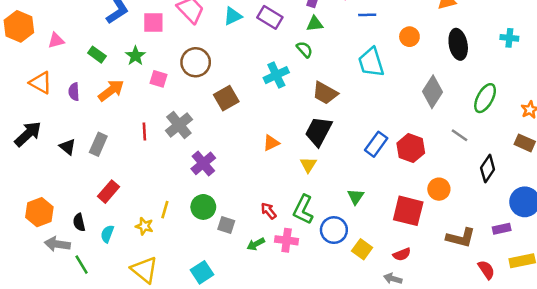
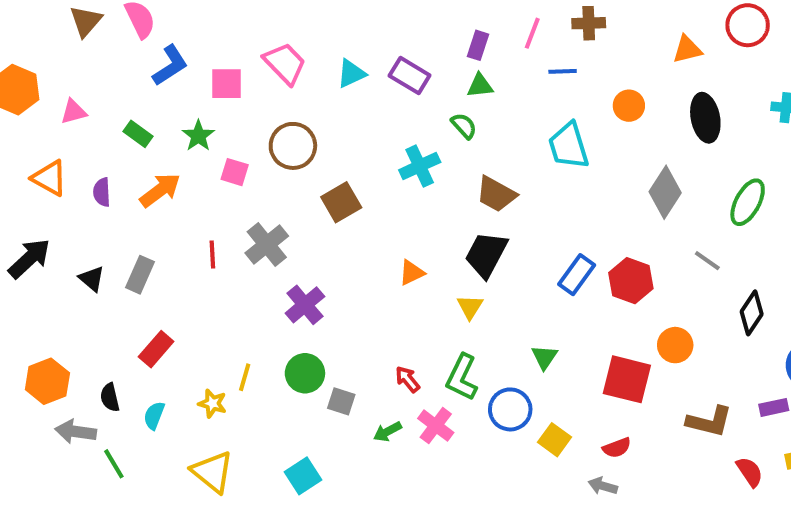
pink cross: (287, 240) -> (436, 426), turned 30

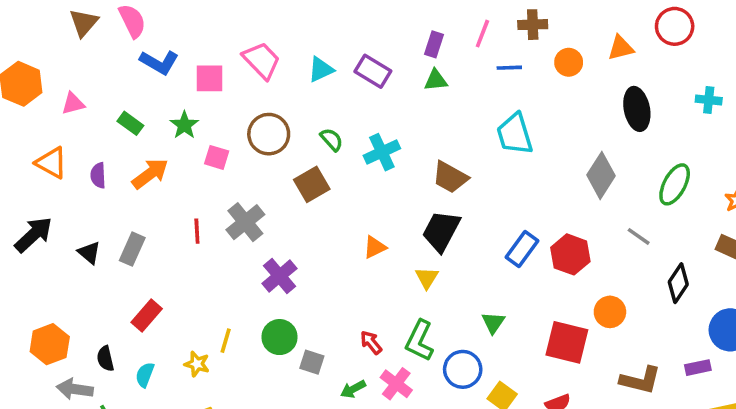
blue L-shape: (170, 65) -> (159, 62), turned 63
orange circle: (629, 106) -> (569, 62), moved
green semicircle: (464, 126) -> (332, 139), moved

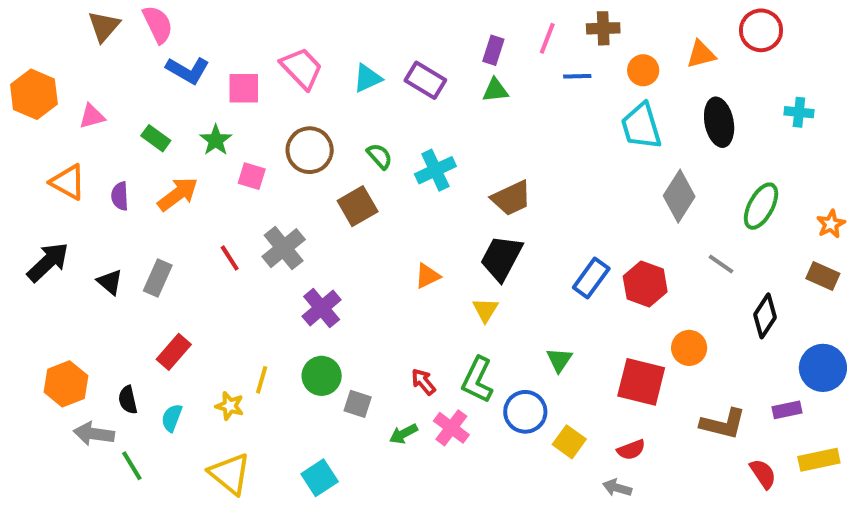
cyan trapezoid: (515, 134) -> (641, 126), moved
brown trapezoid: (450, 177) -> (511, 198), turned -54
red line: (197, 231) -> (230, 258), turned -30

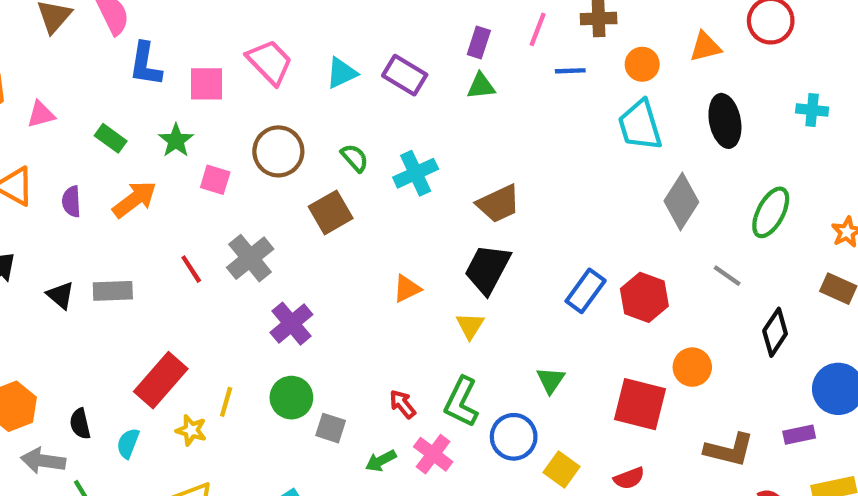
blue L-shape: (188, 70) -> (145, 64), turned 69
gray rectangle: (158, 278) -> (113, 291), turned 64
red rectangle: (174, 352) -> (161, 380), moved, size x1.4

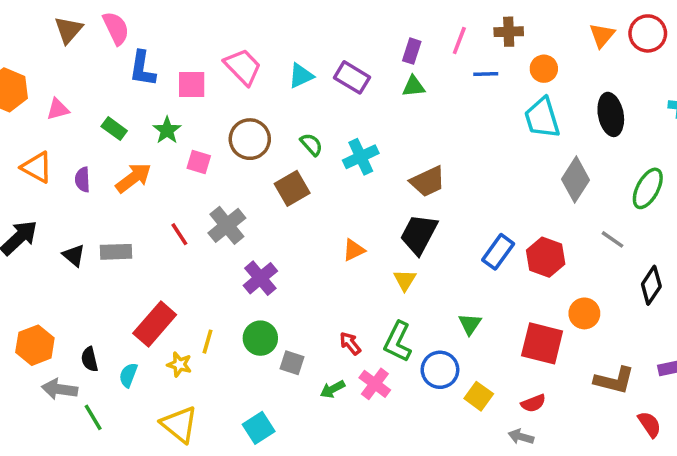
orange triangle: (705, 47) -> (602, 35), moved, turned -36

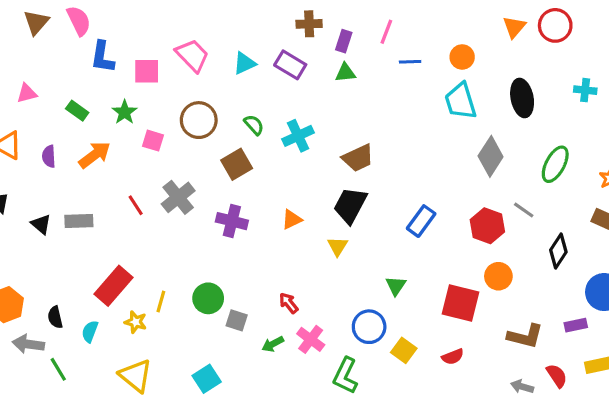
brown cross: (509, 32) -> (309, 24), moved
red hexagon: (546, 257) -> (487, 226), moved
purple cross: (260, 278) -> (232, 221), moved, turned -36
green L-shape: (398, 342) -> (345, 376), moved
gray arrow: (521, 437) -> (522, 387), moved

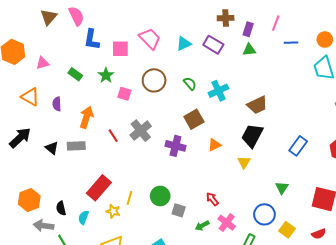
orange arrow: (95, 155) -> (87, 117), moved, turned -35
brown square: (237, 164) -> (194, 119), moved

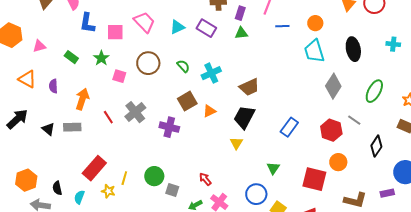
orange triangle: (214, 145) -> (209, 111), moved

